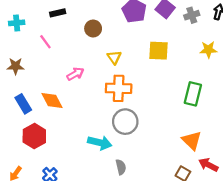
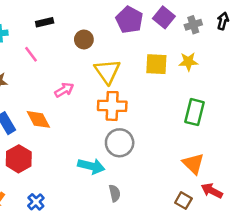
yellow star: (208, 50) -> (188, 62), moved
yellow triangle: (114, 57) -> (107, 71), size x1.6

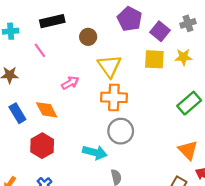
purple square: (164, 17) -> (160, 31), moved
black rectangle: (45, 22) -> (52, 21), size x1.5
green rectangle: (195, 112) -> (189, 103), turned 35
red hexagon: (19, 159) -> (42, 146), moved

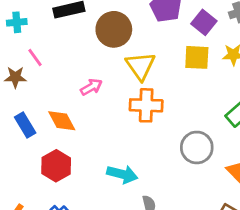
brown circle: (88, 37) -> (114, 29), size x1.6
pink line: (40, 50) -> (35, 57), moved
gray circle: (121, 131) -> (197, 147), moved

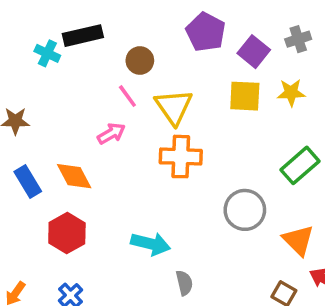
cyan cross: (17, 22) -> (47, 53), moved, turned 30
brown circle: (114, 29) -> (140, 60), size x0.6
pink line: (35, 57) -> (127, 96), moved

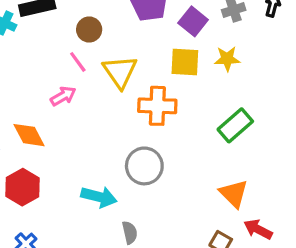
orange cross: (181, 157) -> (157, 106), moved
gray circle: (245, 210) -> (144, 166), moved

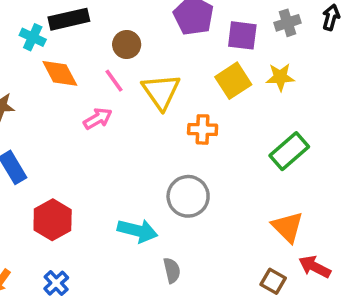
purple square: (193, 21) -> (242, 35), turned -32
yellow square: (185, 62) -> (233, 81), turned -36
orange cross: (157, 106) -> (203, 129), size x0.7
orange diamond: (29, 135) -> (60, 73), moved

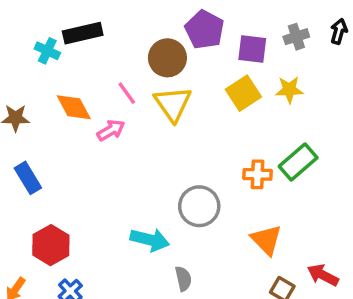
brown circle: (127, 44) -> (167, 58), moved, size x1.4
orange diamond: (60, 73) -> (74, 107), moved
orange cross: (203, 129) -> (258, 174), moved
red hexagon: (53, 220) -> (51, 245), moved
orange triangle: (287, 227) -> (266, 240), moved

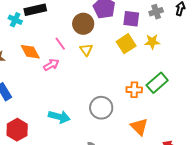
yellow triangle: (173, 104) -> (86, 50), size x0.6
cyan arrow: (150, 240) -> (59, 117), moved

